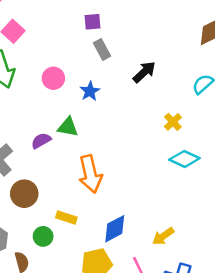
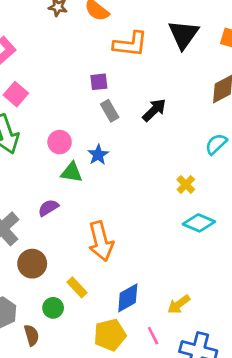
black arrow: (144, 72) -> (154, 110), moved
green triangle: (68, 127) -> (72, 172), moved
yellow rectangle: (66, 217) -> (77, 287), turned 30

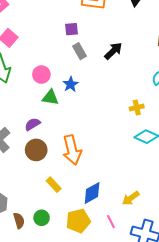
yellow cross: (186, 184) -> (137, 107), turned 32
brown circle: (32, 264) -> (36, 150), moved
green circle: (53, 308) -> (42, 218), moved

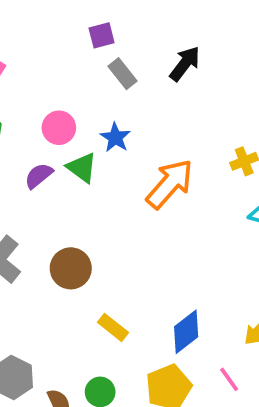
green triangle: (50, 98) -> (82, 168), turned 36
purple semicircle: (32, 124) -> (39, 176), moved
orange arrow: (72, 150) -> (170, 184), moved, turned -116

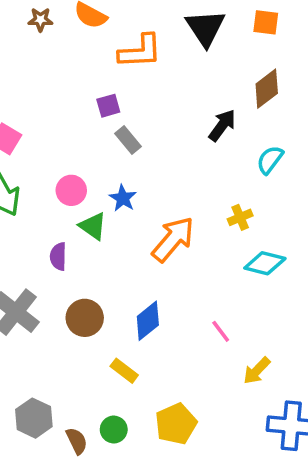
black arrow: (185, 64) -> (222, 125), moved
purple semicircle: (39, 176) -> (58, 256), moved, turned -48
blue diamond: (186, 332) -> (148, 321), moved
pink line: (229, 379) -> (221, 331), moved

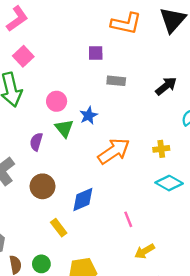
gray rectangle: (128, 140) -> (116, 81), moved, turned -60

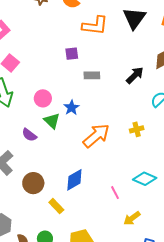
purple semicircle: (36, 142) -> (29, 135), turned -63
cyan diamond: (169, 183) -> (145, 179), moved
brown circle: (43, 186) -> (33, 183), moved

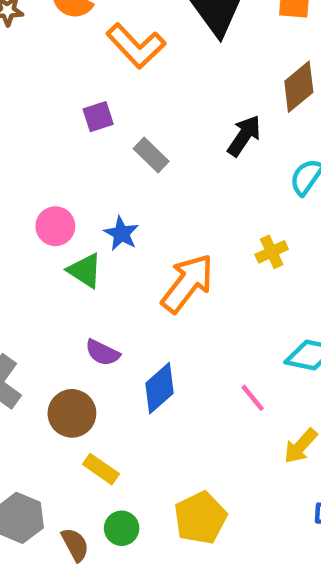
orange L-shape: (95, 26) -> (136, 46), turned 52
gray rectangle: (92, 75) -> (151, 155), turned 56
purple semicircle: (29, 135) -> (102, 353), moved
yellow rectangle: (56, 206) -> (101, 469), moved

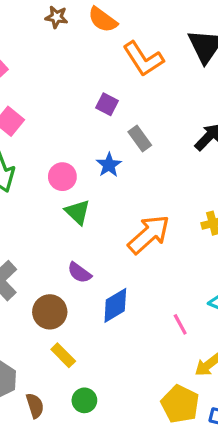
purple square: (98, 117) -> (107, 104), turned 35
blue star: (121, 233) -> (109, 165), moved
yellow pentagon: (200, 518) -> (180, 404), moved, turned -30
green circle: (122, 528) -> (84, 400), moved

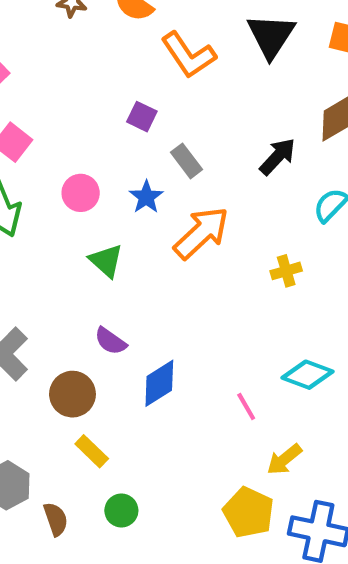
pink circle: (62, 177) -> (81, 193), moved
orange arrow: (149, 234) -> (201, 233), moved

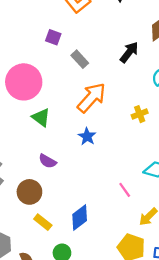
pink circle: (81, 193) -> (24, 82), size x1.8
blue star: (146, 197) -> (87, 136), moved
blue diamond: (159, 383) -> (80, 217), moved

